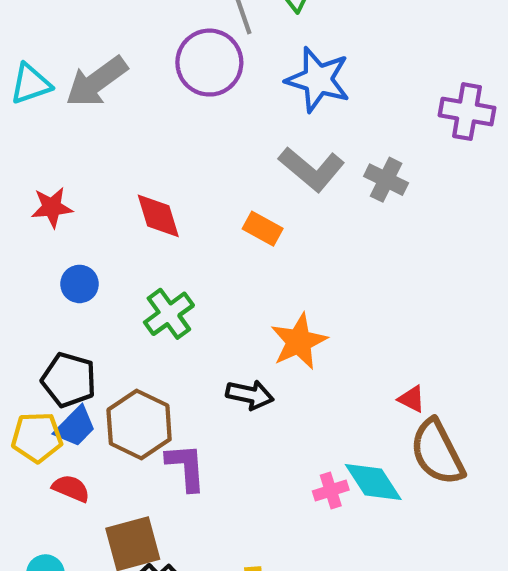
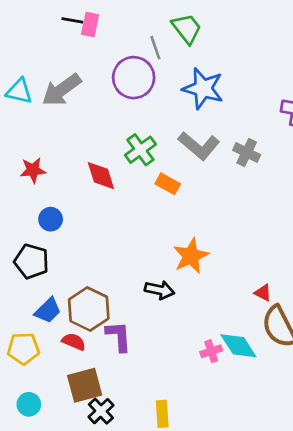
cyan triangle: (31, 84) -> (19, 91), turned 32
green cross: (169, 314) -> (140, 150), moved
black pentagon: (69, 380) -> (32, 261), moved
yellow pentagon: (37, 437) -> (23, 348), moved
red semicircle: (71, 488) -> (74, 342), moved

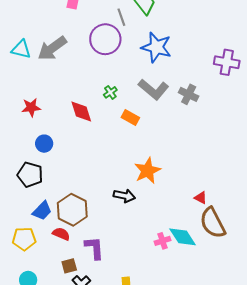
green cross: (140, 150) -> (110, 92), size x0.6
purple L-shape: (119, 336) -> (94, 248), moved
brown square: (85, 385) -> (69, 266), size x0.6

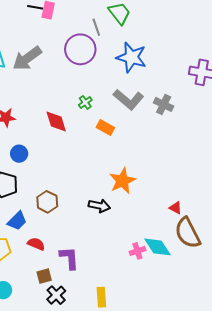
brown hexagon: (72, 210) -> (47, 202), moved, size x0.7

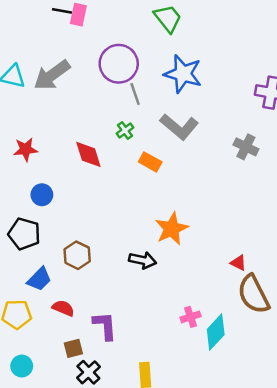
gray line: (96, 27) -> (135, 94), moved
gray cross: (164, 104) -> (246, 147), moved
cyan diamond: (158, 247) -> (216, 332), moved, turned 76

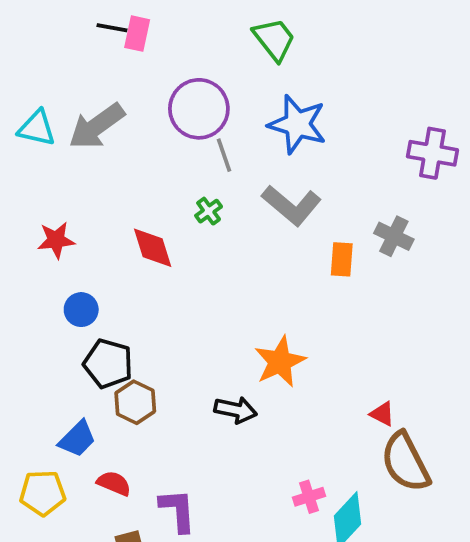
orange rectangle: (150, 162) -> (342, 259), moved, turned 65
black pentagon: (24, 234) -> (108, 364), moved

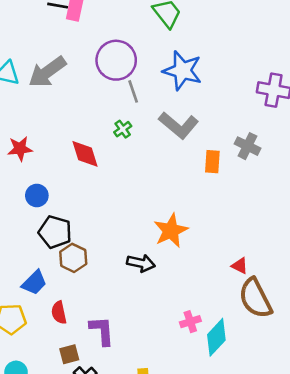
red semicircle: (114, 483) -> (59, 313), turned -125

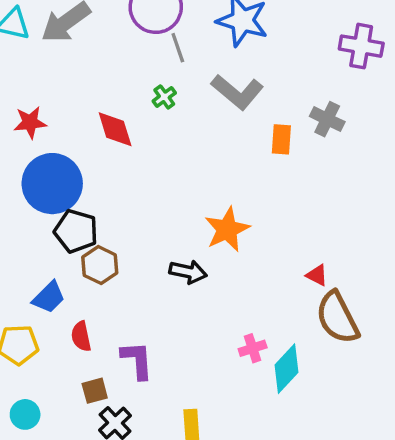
blue circle: (37, 195) -> (52, 184), size x2.0

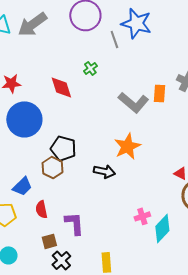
gray line: (178, 48) -> (114, 39), moved
gray L-shape: (237, 92) -> (133, 102), moved
black pentagon: (76, 231) -> (63, 148), moved

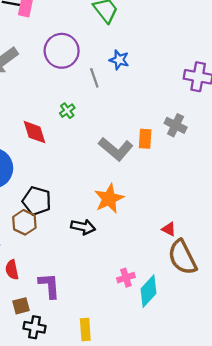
blue star: (136, 23) -> (119, 60), size x0.6
black cross: (61, 260) -> (35, 327), turned -36

